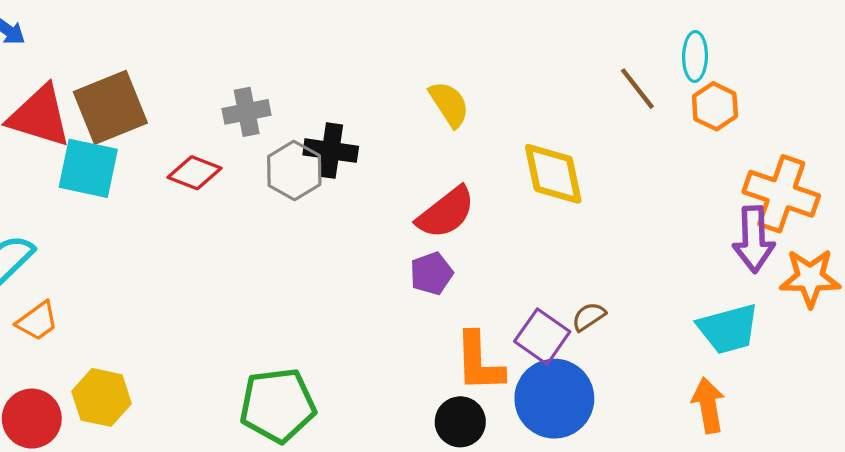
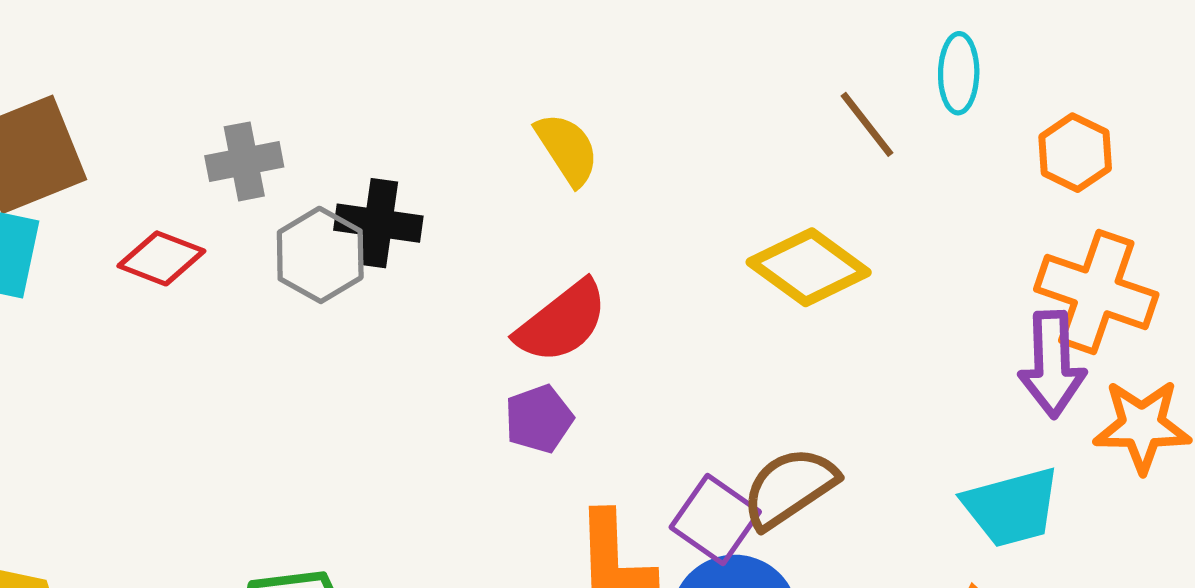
orange hexagon: (715, 106) -> (1075, 153), moved
yellow diamond: (553, 174) -> (809, 267), moved, turned -42
brown semicircle: (589, 317) -> (789, 488), size x1.8

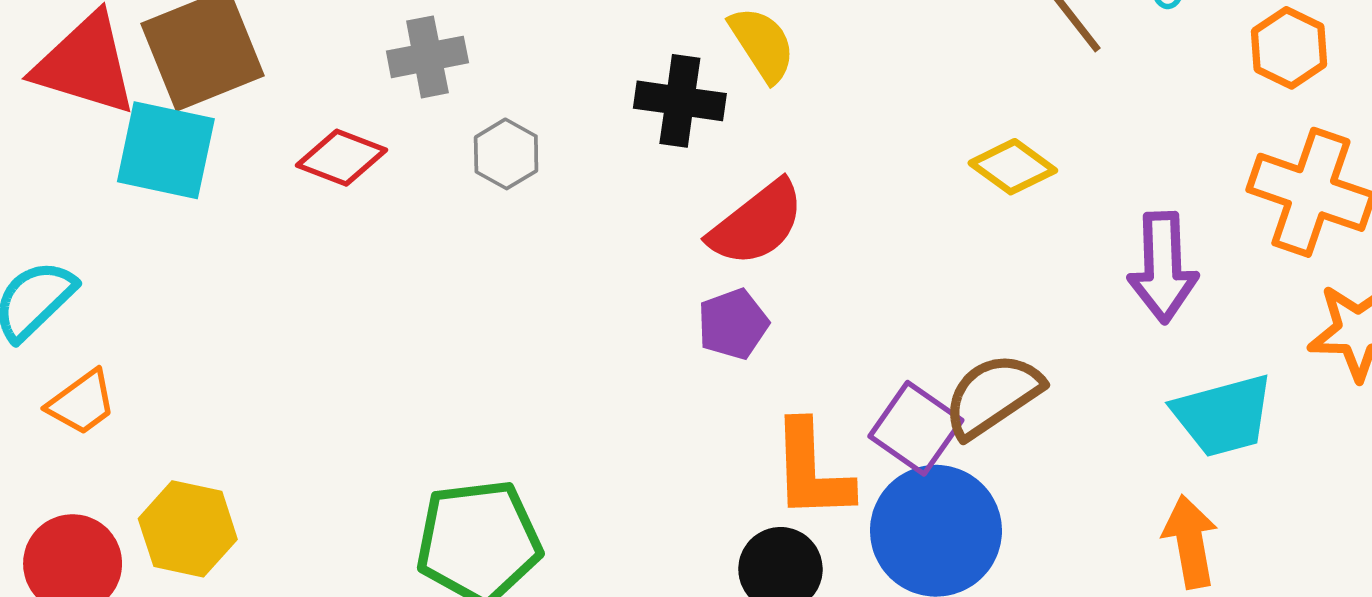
black cross: (378, 223) -> (680, 101), moved
gray hexagon: (320, 255) -> (506, 154), size x0.7
yellow diamond: (809, 267) -> (1013, 167), size x0.7
purple arrow: (1052, 364) -> (1163, 267), moved

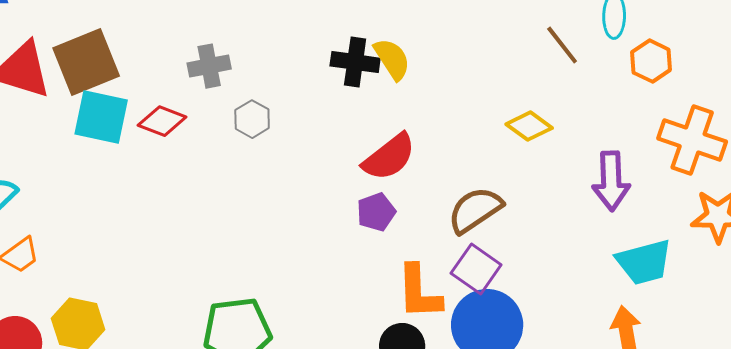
orange hexagon: (1289, 48) -> (651, 61), moved
black cross: (680, 101) -> (355, 62), moved
cyan square: (166, 150) -> (101, 117), moved
brown semicircle: (993, 395) -> (475, 210), moved

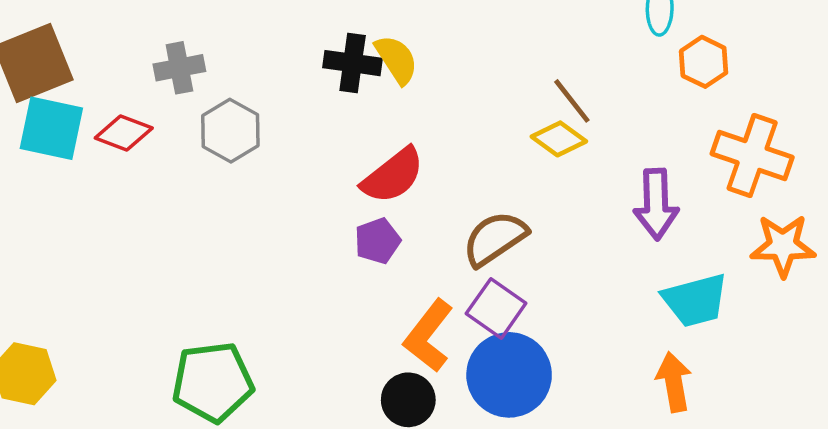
brown line: (562, 45) -> (572, 101), moved
gray hexagon: (252, 119) -> (230, 131), size x1.4
orange L-shape: (419, 292) -> (428, 336), turned 40

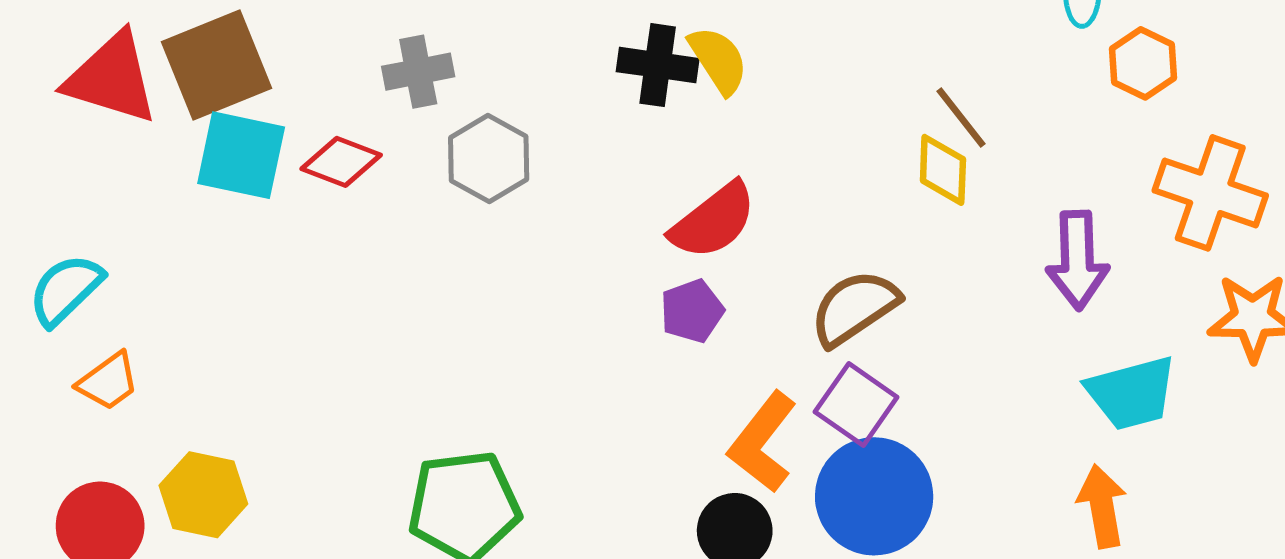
yellow diamond: (559, 139) -> (943, 170), turned 56

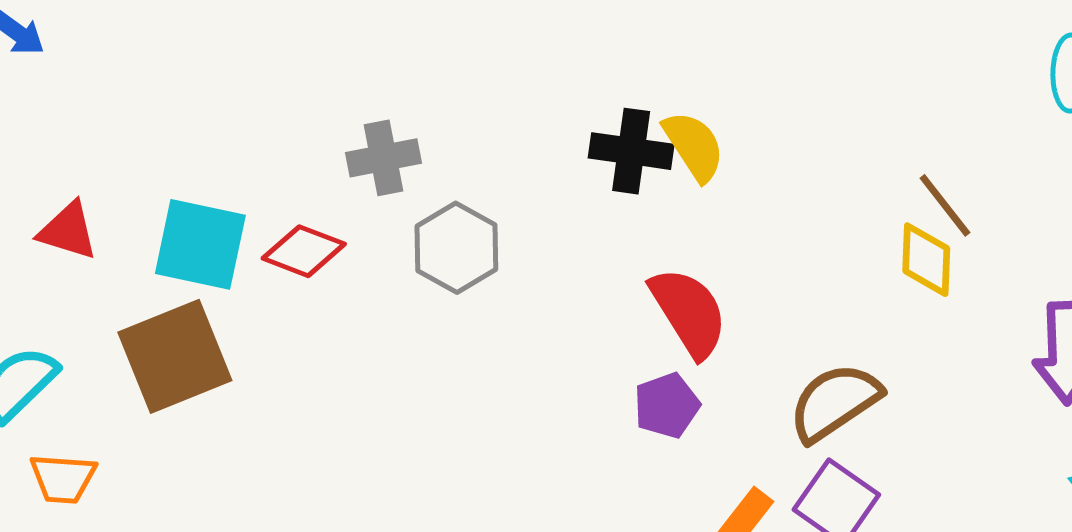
brown square: (216, 65) -> (175, 356), moved
red triangle: (112, 78) -> (68, 231), moved, size x0.6
red semicircle: (713, 221) -> (689, 312), turned -84
orange trapezoid: (108, 382) -> (63, 478), turned 40

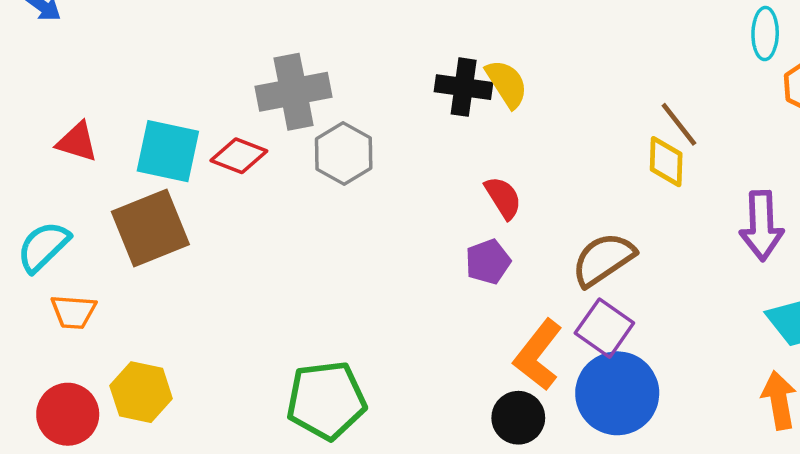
gray cross: (383, 158) -> (294, 92), size x1.5
red semicircle: (689, 312) -> (503, 198), size x0.7

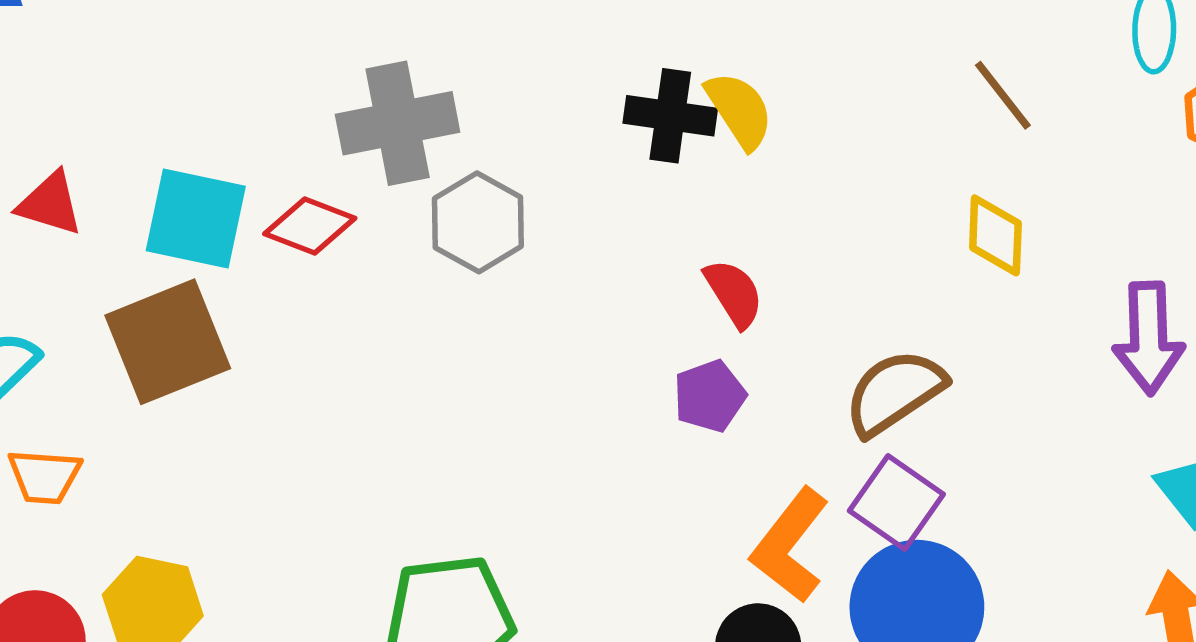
brown line: (679, 124) -> (1003, 95), moved

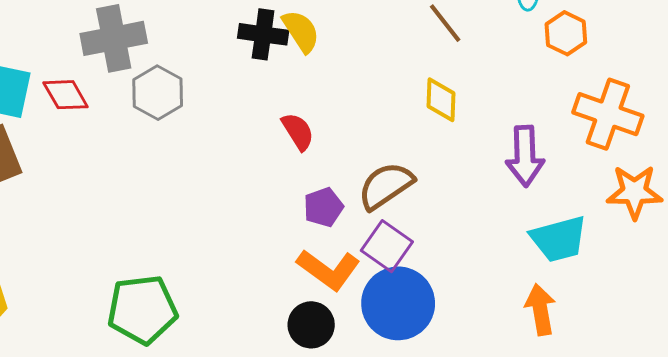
red diamond: (310, 226) -> (66, 95), turned 39
purple pentagon: (710, 396) -> (323, 207), moved
orange L-shape: (790, 545) -> (329, 270), turned -92

